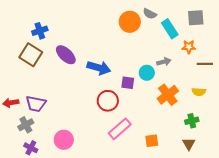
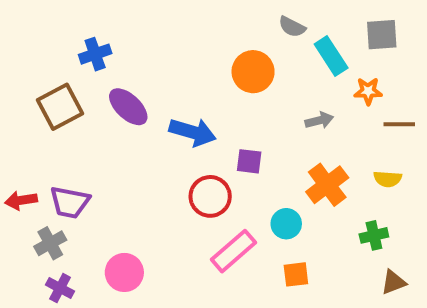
orange circle: (130, 22) -> (253, 72), moved
blue cross: (40, 31) -> (95, 54), moved
brown square: (31, 55) -> (60, 107), turned 30
cyan circle: (147, 73) -> (286, 224), moved
brown triangle: (189, 144) -> (393, 282), moved, turned 40

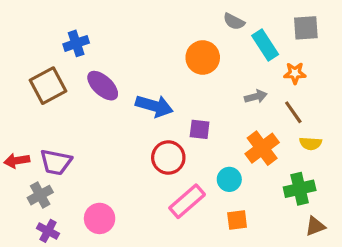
brown line: (399, 124) -> (293, 112), moved, turned 55
green cross: (374, 235) -> (300, 189), size x1.4

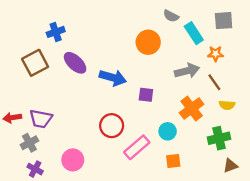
gray arrow: (256, 97) -> (187, 71), size x1.5
red circle: (168, 158) -> (112, 126), moved

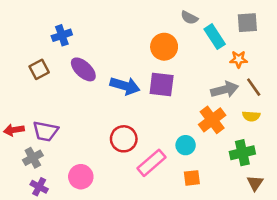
brown square: (35, 63) -> (39, 69), size x0.7
gray arrow: (187, 71) -> (225, 90), moved
brown line: (214, 82) -> (254, 87), moved
purple square: (146, 95) -> (162, 85), moved, size x1.5
brown triangle: (230, 166) -> (255, 183), turned -35

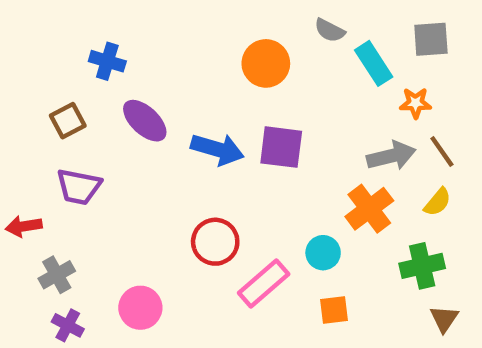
blue cross: (62, 35) -> (107, 61), turned 36
orange circle: (164, 47) -> (266, 63), moved
yellow semicircle: (251, 116) -> (438, 202), turned -54
purple trapezoid: (45, 131) -> (79, 187), moved

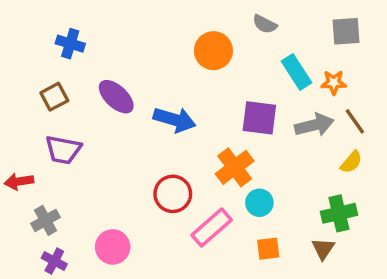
blue cross: (107, 61) -> (70, 44), moved
cyan rectangle: (374, 63) -> (297, 72), moved
purple square: (281, 147) -> (259, 118), moved
orange cross: (369, 209) -> (235, 167), moved
brown triangle: (444, 319) -> (323, 249), moved

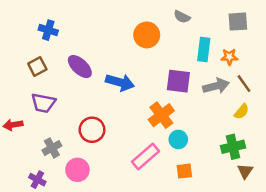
cyan rectangle: (297, 72) -> (204, 50), turned 40
red circle: (173, 194) -> (92, 130), moved
gray cross: (45, 220) -> (52, 148), moved
brown triangle: (323, 249) -> (245, 171), moved

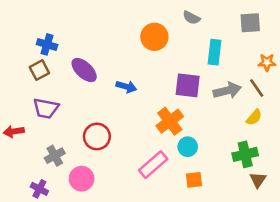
blue cross: (48, 30) -> (47, 44), moved
orange star: (229, 57) -> (267, 62), moved
blue arrow: (120, 82) -> (126, 87), size x0.7

